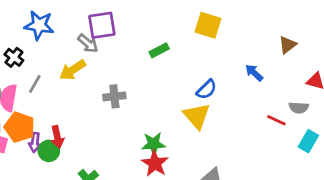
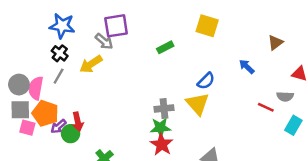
black cross: (14, 57) -> (60, 53), moved
gray cross: (114, 96) -> (164, 108), moved
purple arrow: (35, 143) -> (59, 126), turned 42

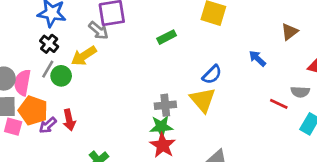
green circle: (71, 134) -> (61, 76), moved

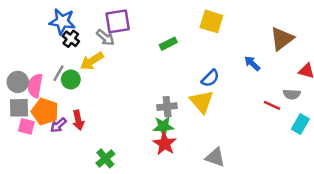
brown triangle: (289, 32) -> (282, 39), size x1.5
black cross: (49, 44) -> (71, 39), moved

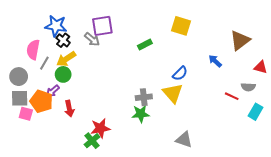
yellow arrow: (92, 61) -> (66, 59), moved
gray line: (58, 73) -> (44, 63), moved
pink semicircle: (35, 86) -> (33, 50), moved
purple arrow: (58, 125) -> (53, 91), moved
red star: (165, 144) -> (100, 128), moved, turned 30

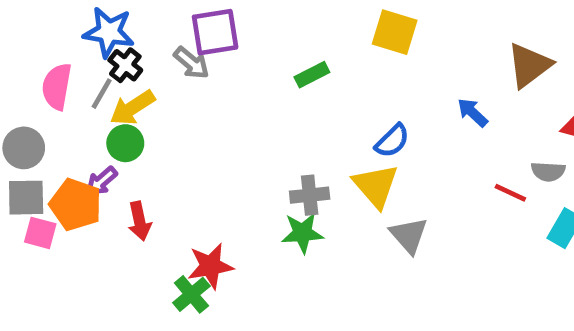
gray line: (44, 63) -> (102, 94), moved
gray triangle: (184, 140) -> (409, 235), moved, turned 30

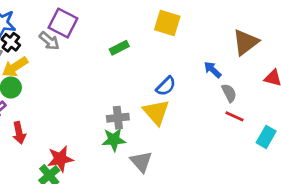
purple square: (215, 32) -> (63, 23), turned 36
gray semicircle: (548, 172) -> (229, 93), moved, turned -120
gray triangle: (409, 235) -> (141, 162), moved

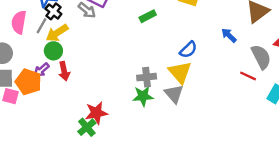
gray semicircle: (229, 93) -> (261, 57), moved, size x1.5
red arrow: (19, 133) -> (64, 71), moved
gray triangle: (141, 162) -> (174, 94), moved

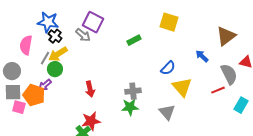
gray line: (42, 26) -> (45, 58), moved
red arrow: (64, 71) -> (90, 89), moved
yellow triangle: (180, 72) -> (182, 87), moved
red line: (248, 76) -> (218, 90), turned -48
gray triangle: (174, 94) -> (167, 112), moved

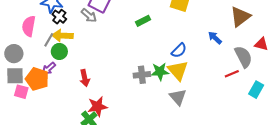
yellow arrow: (58, 54) -> (63, 36), turned 36
yellow triangle: (182, 87) -> (178, 71), moved
red arrow: (90, 89) -> (85, 78), moved
green star: (130, 107) -> (160, 72), moved

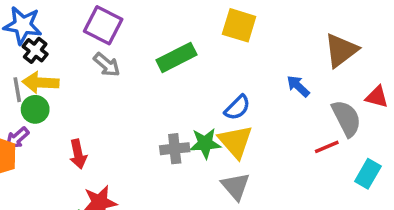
gray arrow: (89, 16) -> (107, 65), moved
green rectangle: (143, 21) -> (176, 57), size x1.5
gray line: (49, 40) -> (17, 90), turned -40

